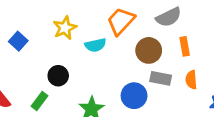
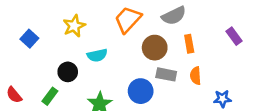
cyan semicircle: (95, 45) -> (97, 55), moved

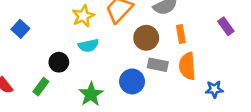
yellow star: (74, 26) -> (83, 16), moved
orange semicircle: (196, 76) -> (187, 66), size x1.5

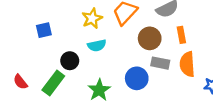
blue square: (20, 29) -> (44, 30), moved, turned 35
green rectangle: (41, 87) -> (53, 83), size x1.5

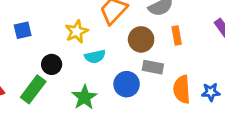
yellow star: (92, 18) -> (77, 32), moved
cyan semicircle: (97, 45) -> (95, 57), moved
orange semicircle: (187, 64) -> (182, 89), moved

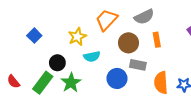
blue square: (23, 30) -> (34, 36), turned -32
green star: (84, 97) -> (71, 83), moved

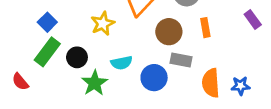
cyan semicircle: (92, 56) -> (122, 63), moved
green rectangle: (43, 83) -> (47, 52), moved

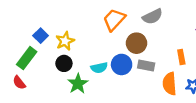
yellow star: (103, 24) -> (65, 41), moved
orange rectangle: (205, 28) -> (181, 57), moved
green rectangle: (47, 52) -> (27, 58), moved
blue circle: (154, 78) -> (122, 64), moved

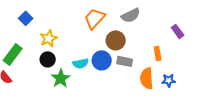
blue square: (41, 36) -> (26, 18), moved

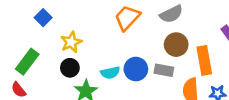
brown circle: (116, 40) -> (176, 45), moved
orange rectangle: (158, 53) -> (204, 60), size x1.6

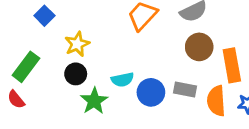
blue circle: (136, 69) -> (151, 92), moved
gray rectangle: (164, 70) -> (185, 90), moved

